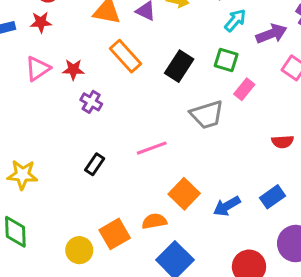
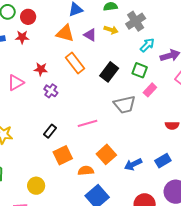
pink triangle: (38, 69) -> (16, 83), moved
orange square: (115, 234) -> (63, 155), moved

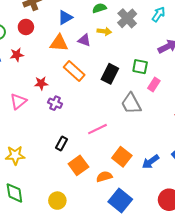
red circle: (28, 17) -> (26, 27), moved
cyan arrow: (147, 45) -> (159, 14), moved
gray trapezoid: (125, 104) -> (131, 104), turned 85

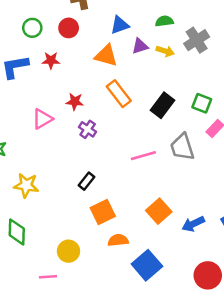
purple triangle: (84, 40) -> (140, 46), moved, turned -48
pink line: (98, 129) -> (143, 156), moved
orange semicircle: (104, 177) -> (118, 240), moved

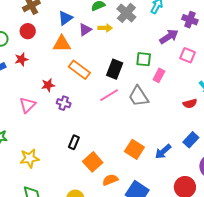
pink line: (143, 156) -> (109, 95), moved

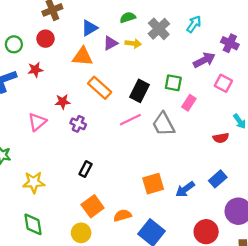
orange square: (134, 149) -> (153, 184), turned 36
orange square: (93, 162) -> (93, 206), moved

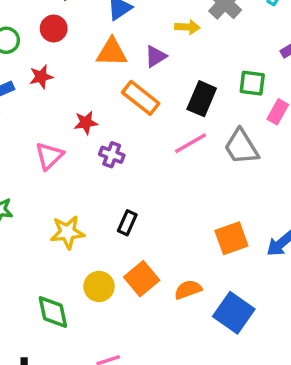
purple triangle: (110, 43) -> (156, 56), moved
yellow star: (34, 182) -> (67, 232), moved
yellow circle: (81, 233) -> (99, 286), moved

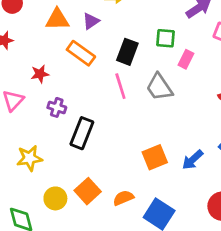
pink line: (191, 143) -> (120, 86), turned -75
purple cross: (112, 155) -> (57, 107), moved
black rectangle: (127, 223) -> (82, 133), moved, size x1.6

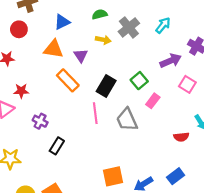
purple triangle: (91, 21) -> (81, 56), turned -40
green square: (165, 38) -> (139, 81), turned 35
red star: (40, 74) -> (21, 91), moved
black rectangle: (82, 133) -> (57, 146), size x0.7

